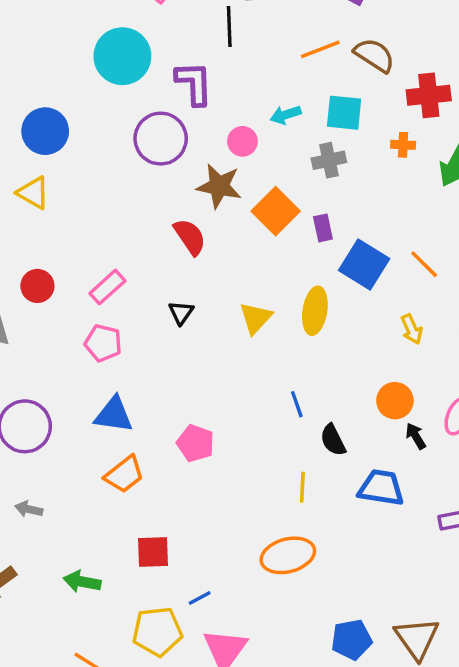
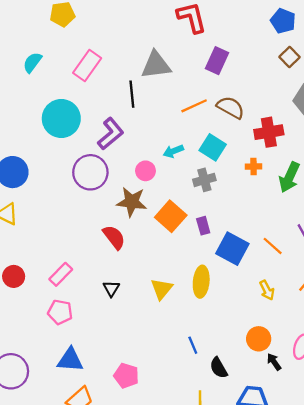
purple L-shape: (194, 83) -> (111, 134), turned 56
cyan square: (344, 113) -> (213, 147), turned 30

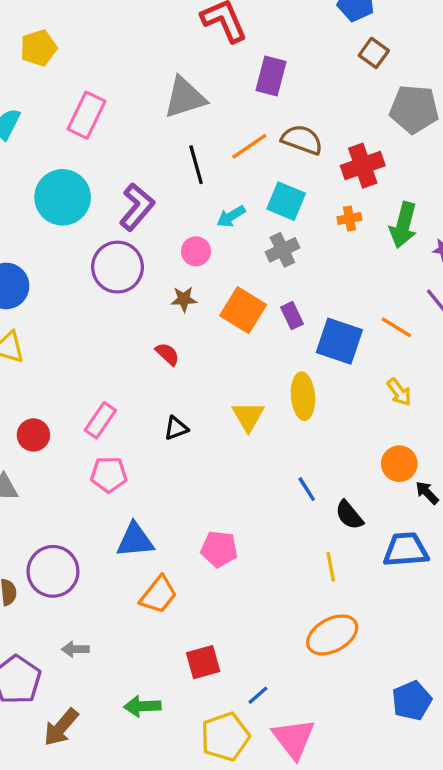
black line: (132, 94) -> (196, 165), moved
brown star: (132, 202) -> (184, 299), size x0.6
red semicircle: (114, 237) -> (167, 354), size x0.7
black triangle: (111, 289) -> (176, 428), turned 48

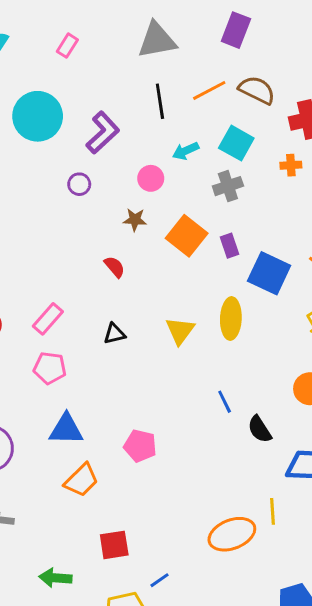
pink rectangle: (86, 115) -> (67, 46), size x0.6
purple circle: (118, 267) -> (79, 184), size x0.5
yellow line: (331, 567) -> (273, 511), moved

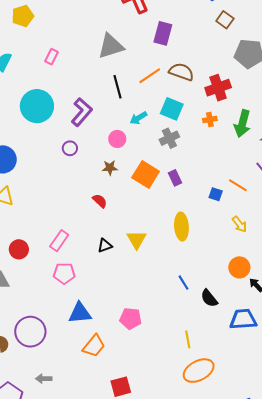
blue square: (269, 273) -> (216, 194), moved, size x0.5
yellow triangle: (180, 331) -> (136, 240), moved
yellow line: (273, 511) -> (188, 339), moved

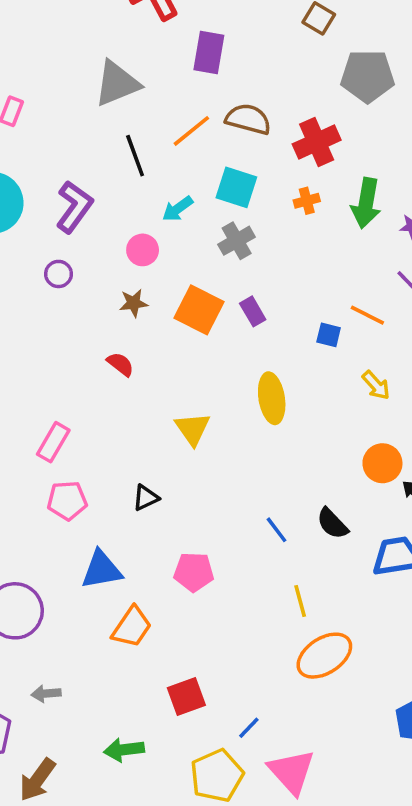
black triangle: (105, 246) -> (146, 498), moved
blue line: (184, 283) -> (276, 530), moved

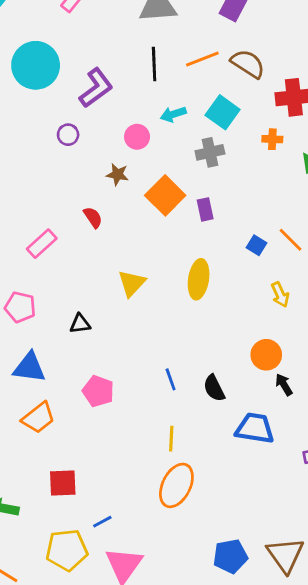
pink rectangle: (53, 442) -> (42, 244), moved
orange ellipse: (324, 656) -> (176, 485), turned -48

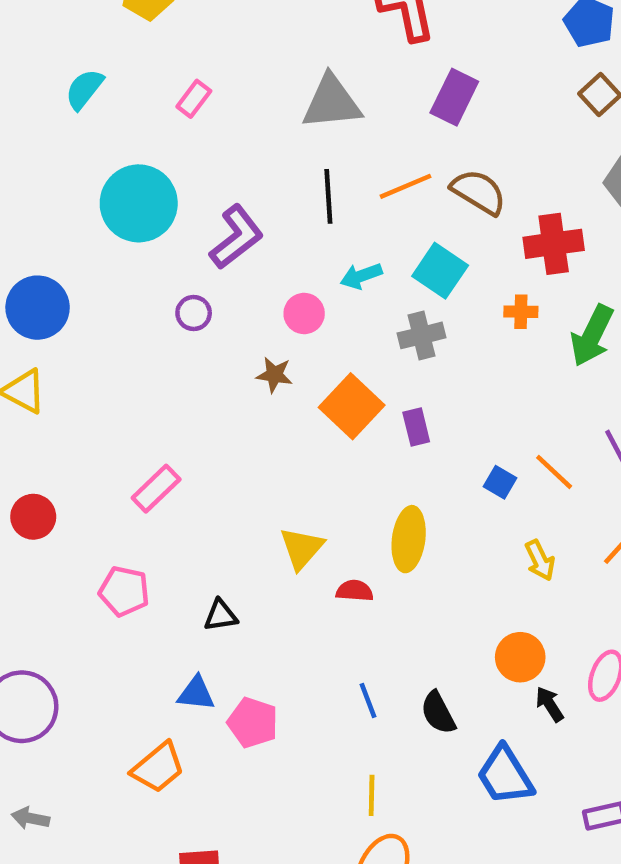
red semicircle: (93, 217) -> (355, 591), moved, turned -50
blue triangle: (29, 367) -> (196, 693), moved, size x0.7
blue trapezoid: (255, 428) -> (505, 775), turned -129

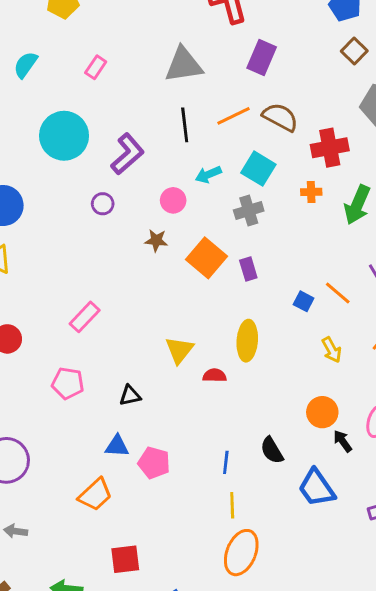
blue line: (368, 701) -> (226, 462), moved, turned 30

